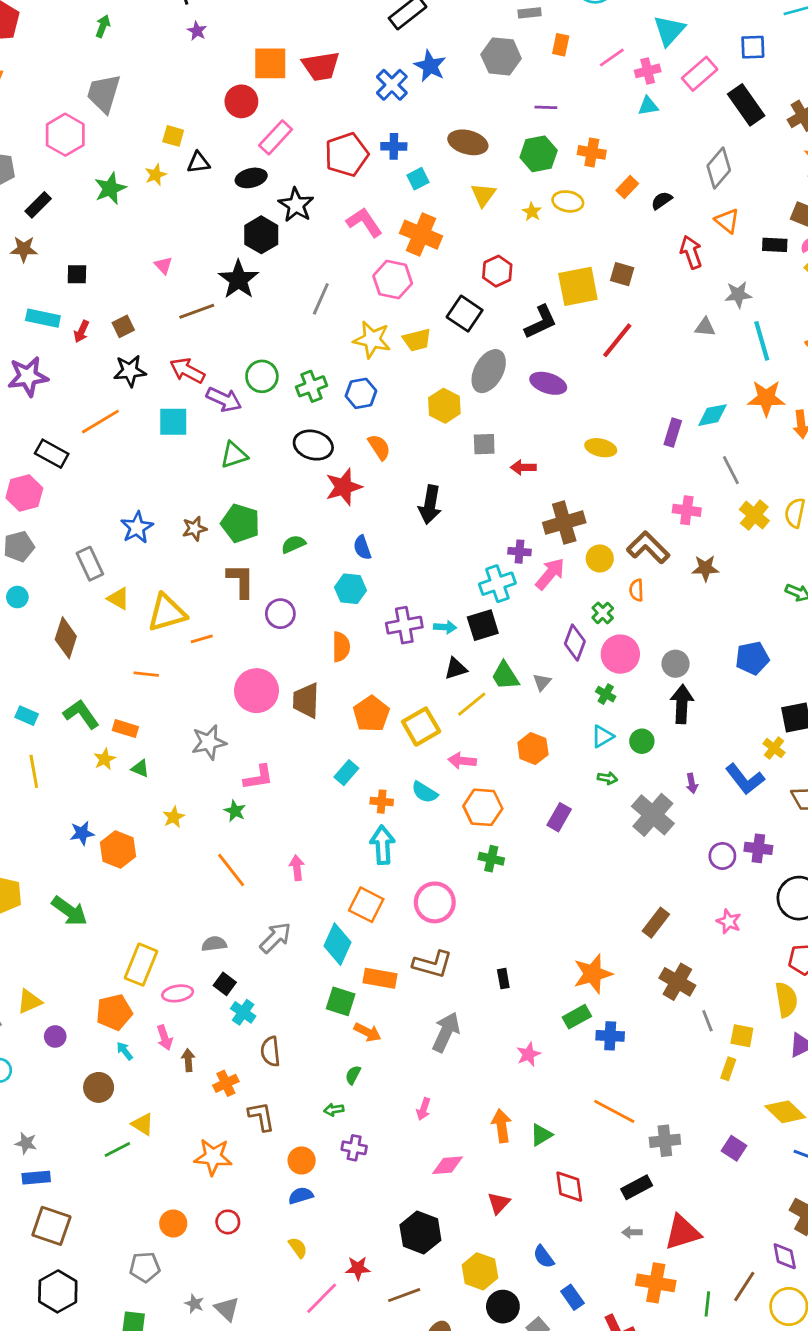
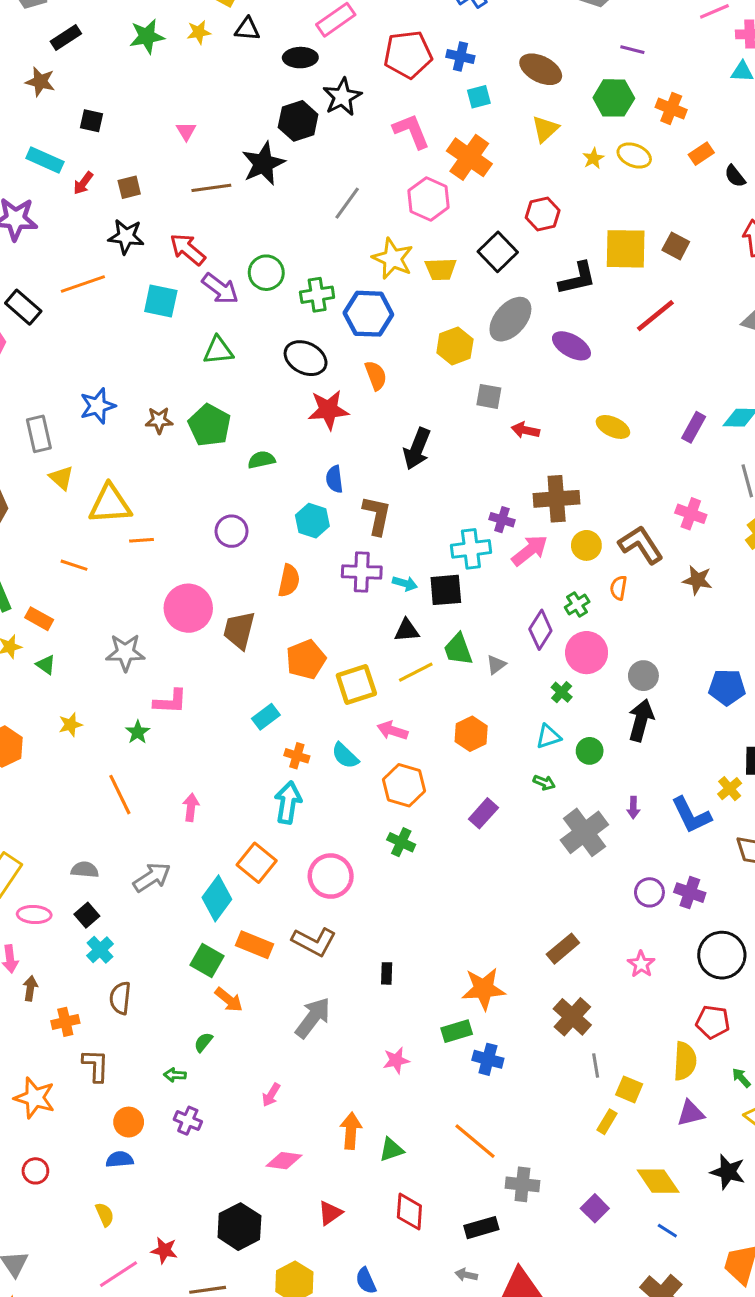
black semicircle: (662, 201) -> (735, 176), turned -105
blue hexagon: (361, 393) -> (368, 314), size x1.4
brown L-shape: (241, 581) -> (377, 515), moved

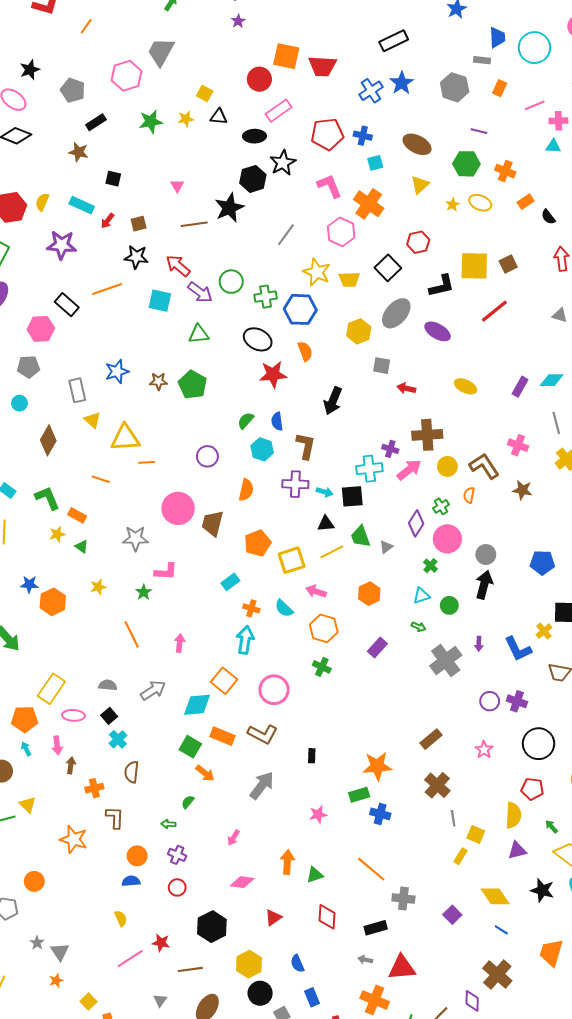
brown square: (676, 246) -> (508, 264), turned 36
green semicircle: (261, 460) -> (246, 420), moved, turned -36
cyan diamond: (217, 898) -> (197, 705), turned 48
red circle: (35, 1171) -> (177, 887), moved

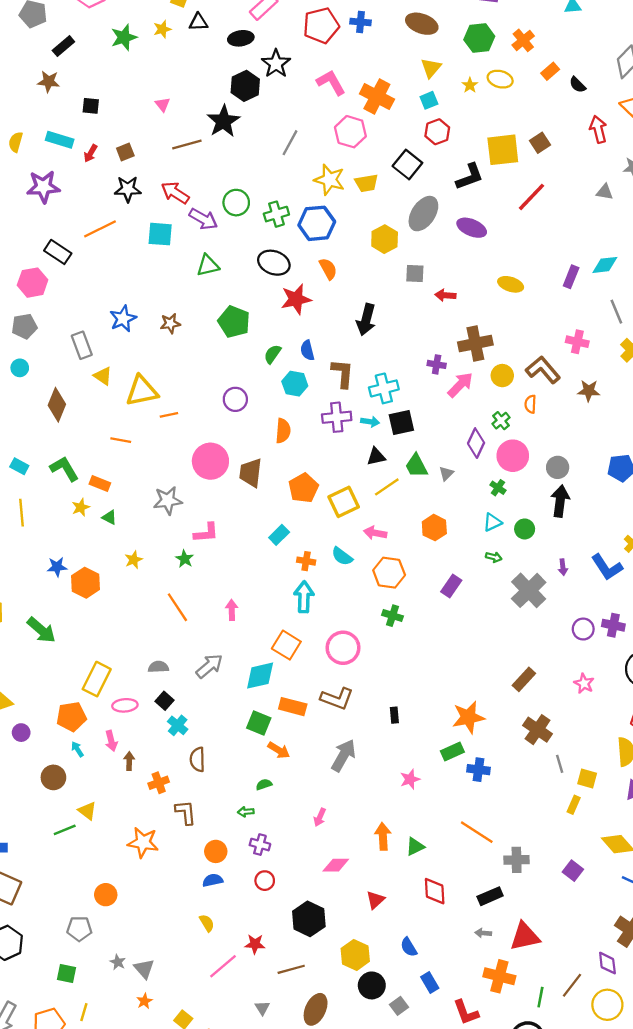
cyan square: (375, 163) -> (429, 100), moved
orange cross: (505, 171) -> (523, 40), turned 36
green pentagon: (193, 385) -> (234, 322), moved
cyan cross: (369, 469) -> (384, 388), moved
green semicircle: (188, 802) -> (264, 784), turned 40

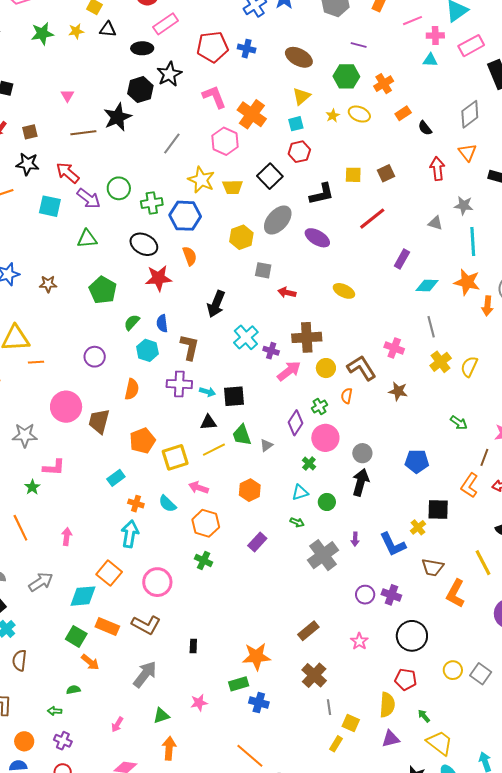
yellow square: (503, 150) -> (353, 175), size x0.6
purple rectangle: (571, 277) -> (402, 259), moved
cyan cross: (384, 388) -> (246, 337), moved, turned -35
green triangle: (415, 847) -> (161, 716), moved

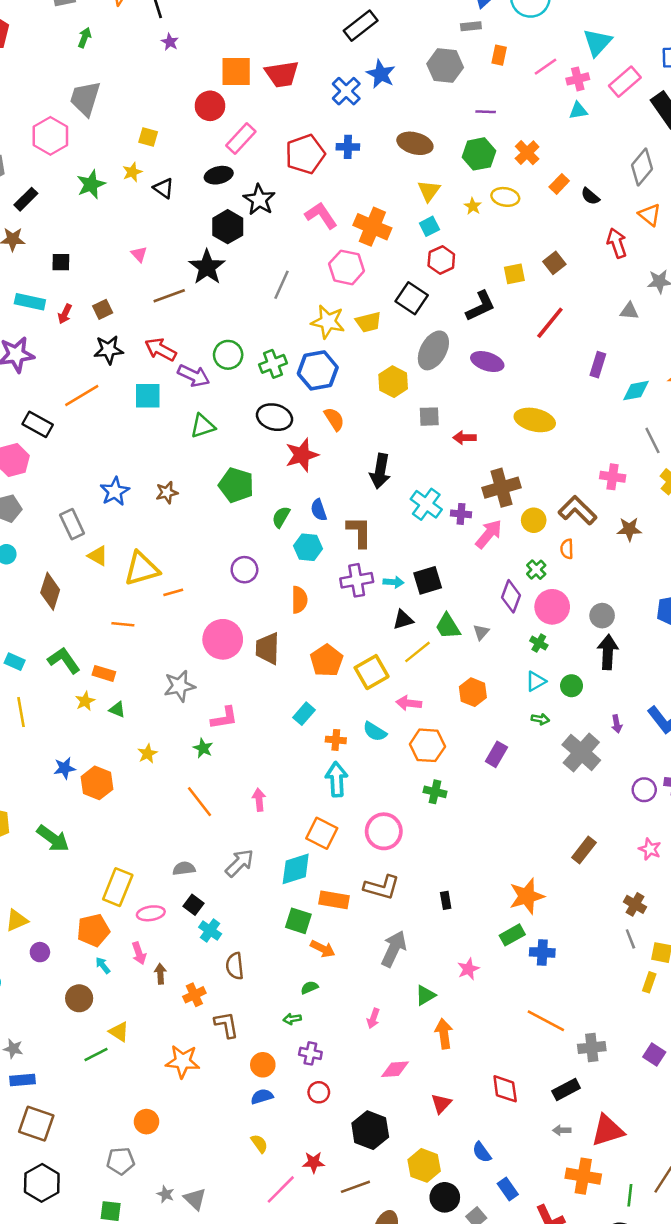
black triangle: (108, 29) -> (164, 188), moved, turned 42
yellow ellipse: (344, 291) -> (535, 420), size x1.4
brown cross: (314, 675) -> (635, 904), moved, size x0.7

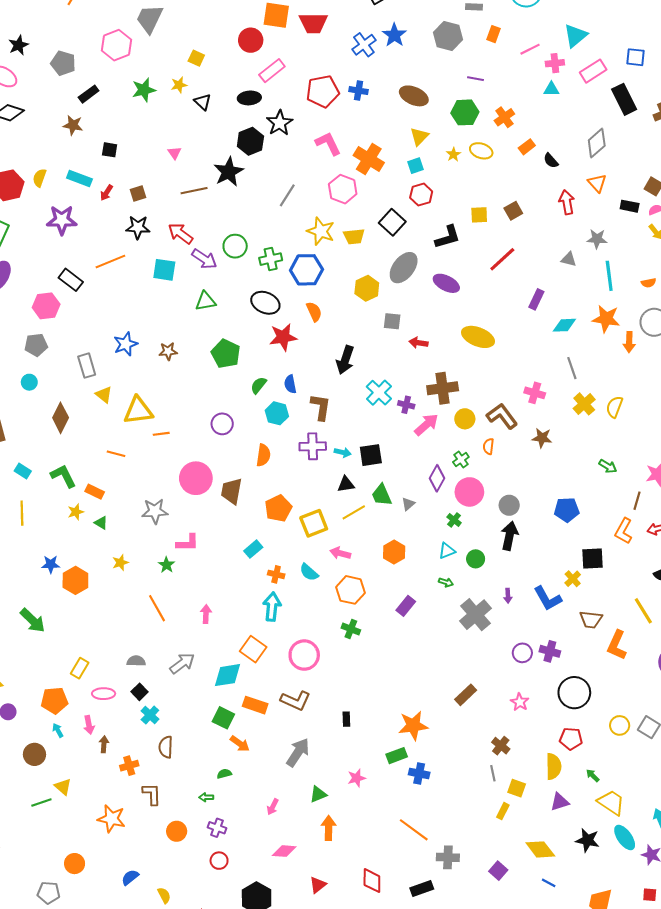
yellow rectangle: (118, 887) -> (80, 668), size x0.7
blue semicircle: (262, 1097) -> (130, 877), moved, turned -30

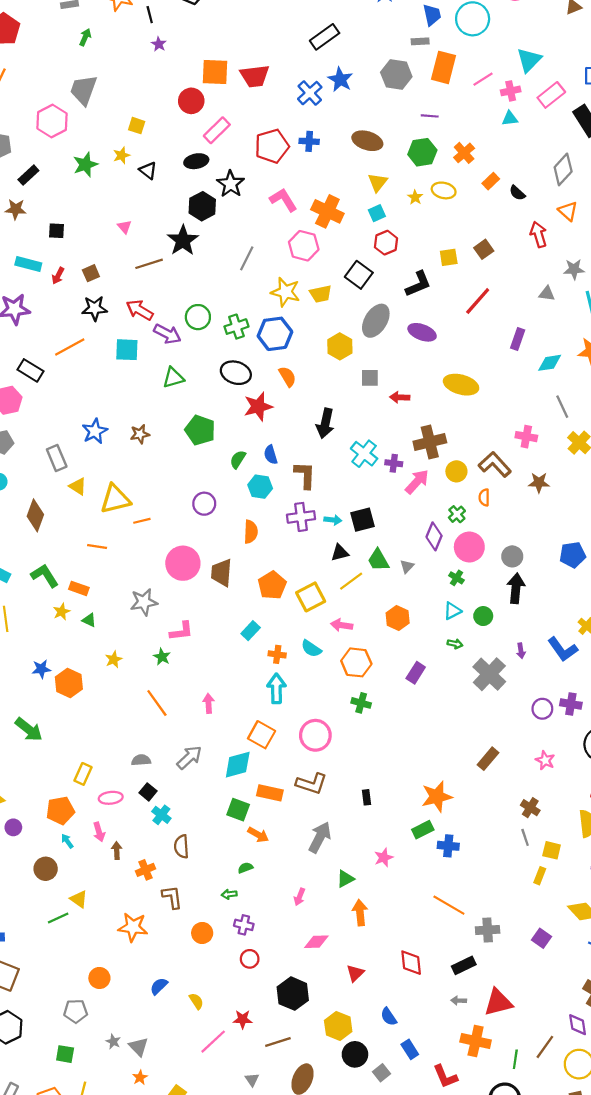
orange rectangle: (493, 34) -> (443, 67), size x1.8

